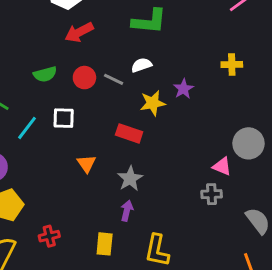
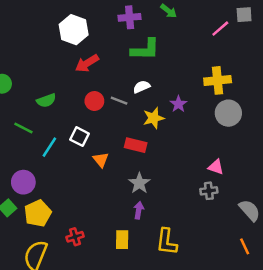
yellow cross: (232, 65) -> (218, 80), size x1.5
green semicircle: (45, 74) -> (46, 101), moved
white square: (64, 118) -> (79, 137), turned 30
gray circle: (249, 143) -> (228, 113), moved
orange triangle: (86, 164) -> (101, 160), moved

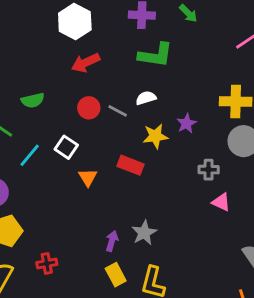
gray star: (139, 183) -> (144, 233), moved
gray cross: (209, 191) -> (209, 170), moved
purple arrow: (139, 210) -> (112, 241), moved
yellow rectangle: (122, 240) -> (116, 275), moved, turned -36

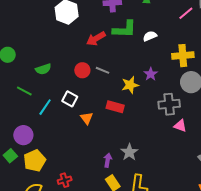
red arrow: (86, 63) -> (96, 39), moved
white semicircle: (146, 98) -> (150, 36), moved
gray cross: (209, 170) -> (169, 104), size x1.5

